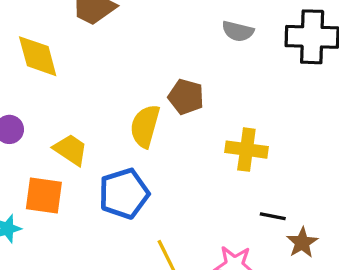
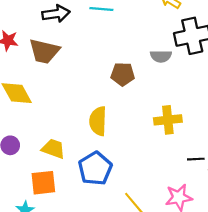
gray semicircle: (238, 31) -> (161, 56), moved
brown pentagon: (186, 97) -> (123, 74), moved

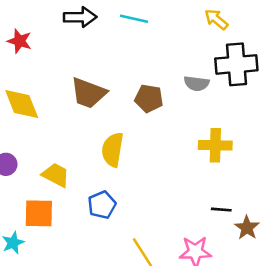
brown trapezoid: (44, 51) -> (89, 93), moved
yellow cross: (168, 120) -> (215, 145), moved
blue pentagon: (95, 168) -> (102, 205), size x0.7

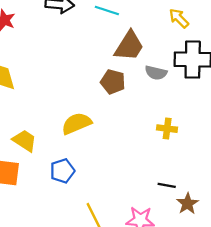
brown trapezoid: (89, 93) -> (129, 46), moved, turned -84
yellow cross: (215, 145) -> (167, 129), size x0.7
yellow semicircle: (113, 150) -> (77, 123), turned 52

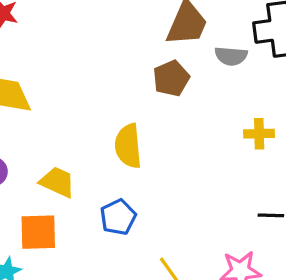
brown pentagon: (113, 82) -> (171, 78), turned -30
yellow semicircle: (77, 123) -> (128, 146), turned -64

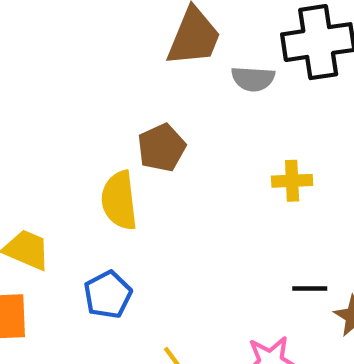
brown pentagon: (171, 78) -> (162, 148), moved

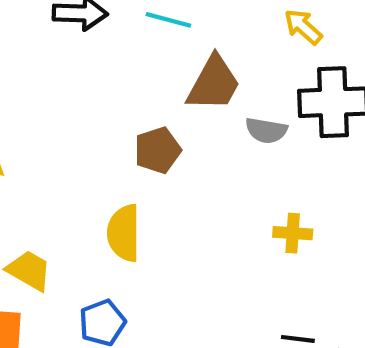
brown pentagon: (162, 148) -> (158, 150), moved

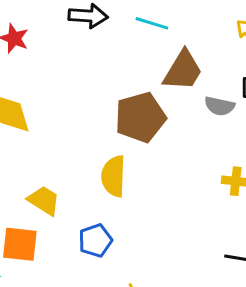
brown pentagon: (158, 150) -> (140, 117), size x1.5

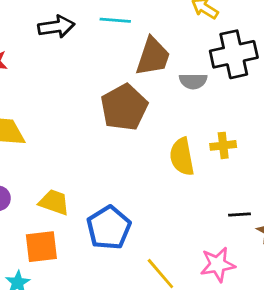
yellow semicircle: (113, 176) -> (182, 157), moved
blue pentagon: (95, 240) -> (109, 228), size x1.4

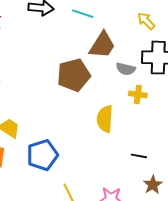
yellow cross: (223, 145) -> (138, 94), moved
black line: (239, 215) -> (139, 156), moved

